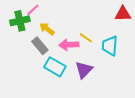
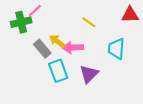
yellow arrow: (47, 29) -> (57, 41), moved
yellow line: (86, 38) -> (89, 22), moved
cyan rectangle: (55, 67) -> (58, 71), turned 40

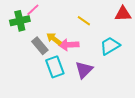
cyan trapezoid: (116, 49) -> (110, 46), turned 55

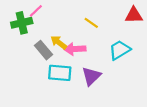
cyan rectangle: (55, 67) -> (60, 73), turned -65

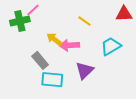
gray rectangle: (43, 50) -> (40, 60), moved
cyan rectangle: (60, 73) -> (52, 80), moved

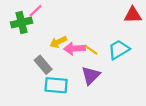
yellow line: (85, 21) -> (91, 50), moved
yellow arrow: (54, 39) -> (58, 42), turned -63

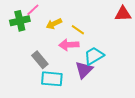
yellow arrow: (58, 42) -> (54, 24), moved
yellow line: (91, 50) -> (78, 30), moved
cyan trapezoid: (119, 50) -> (94, 56), moved

